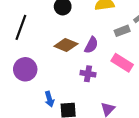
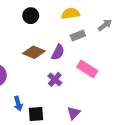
gray rectangle: (122, 31) -> (78, 36), moved
purple cross: (88, 74) -> (55, 79), turned 32

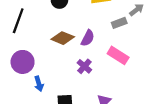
gray rectangle: (78, 36) -> (119, 23), moved
blue arrow: (18, 104) -> (39, 84), moved

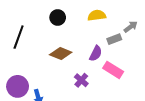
purple semicircle: (88, 38) -> (96, 53), moved
purple circle: (23, 62) -> (18, 86), moved

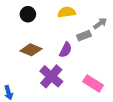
pink rectangle: (113, 70) -> (93, 83), moved
purple cross: (81, 80) -> (51, 76), size x1.6

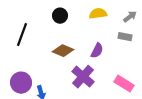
gray arrow: (100, 23) -> (130, 17), moved
gray rectangle: (84, 36) -> (125, 37), moved, turned 32

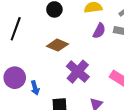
purple semicircle: (97, 51) -> (99, 31), moved

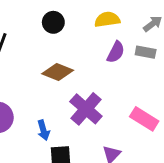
blue arrow: (35, 88) -> (43, 130), moved

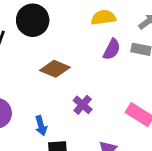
black circle: (53, 22) -> (33, 20), moved, size x1.5
purple cross: (86, 109) -> (83, 105), size x0.6

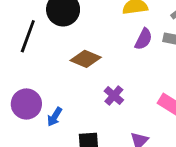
blue arrow: (41, 126) -> (55, 117), moved, turned 48

